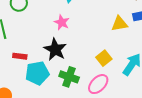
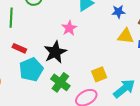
yellow triangle: (119, 24) -> (126, 36), moved
cyan pentagon: (37, 73) -> (31, 69), turned -30

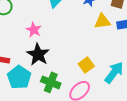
pink star: (69, 28) -> (34, 30), moved

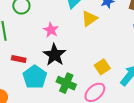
yellow triangle: (102, 21) -> (89, 19), moved, turned -30

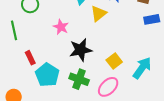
black star: (54, 55) -> (81, 50), moved, turned 30
red rectangle: (19, 59) -> (30, 58), turned 56

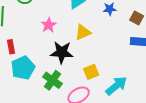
yellow triangle: (99, 14) -> (83, 32), moved

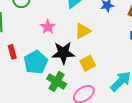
cyan pentagon: (23, 68) -> (36, 62), moved
yellow square: (91, 72) -> (88, 63), moved

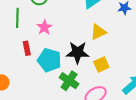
pink star: (48, 27) -> (44, 27), moved
cyan pentagon: (36, 62) -> (49, 60), turned -30

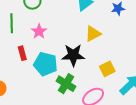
yellow square: (101, 64) -> (107, 69), moved

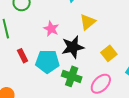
pink star: (39, 31) -> (51, 29), moved

